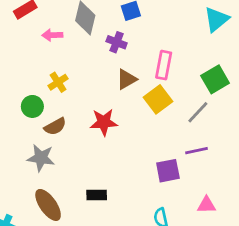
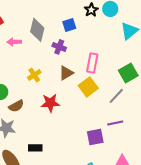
yellow cross: (58, 82) -> (34, 75), moved
black rectangle: (97, 195) -> (35, 148), moved

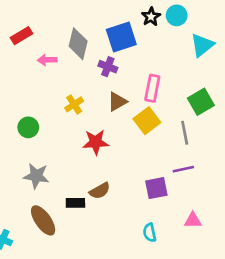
blue square: (69, 25) -> (121, 37), size x1.6
gray line: (116, 96) -> (185, 133), turned -54
brown semicircle: (16, 106) -> (100, 191), moved

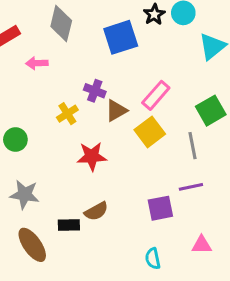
gray diamond: (78, 44) -> (61, 24), moved
purple cross: (108, 67) -> (95, 91), moved
pink rectangle: (152, 88) -> (156, 95), turned 30

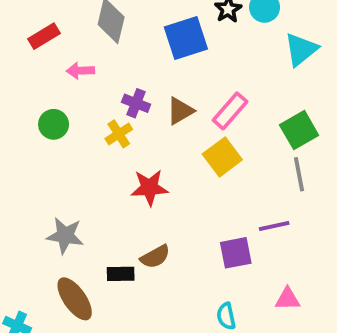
purple cross: (95, 91) -> (136, 103), moved
brown triangle: (116, 111) -> (180, 111), moved
green circle: (15, 140) -> (54, 124), moved
gray line: (192, 146) -> (299, 174), moved

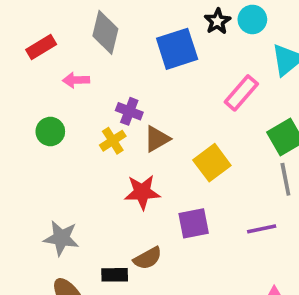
brown triangle: (180, 111) -> (157, 139), moved
pink rectangle: (230, 111) -> (241, 93), moved
purple square: (236, 253) -> (194, 223), moved

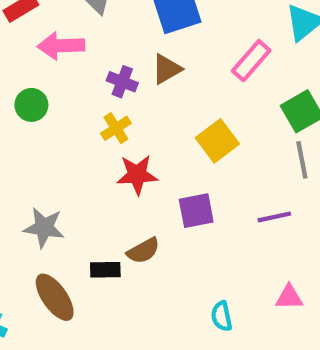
pink arrow: (76, 80) -> (61, 46), size x1.5
brown triangle: (157, 139) -> (167, 69), moved
yellow cross: (113, 141) -> (116, 128), moved

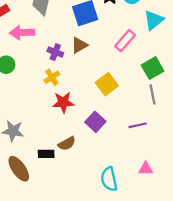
purple square: (196, 211) -> (95, 122), turned -36
cyan semicircle: (222, 316) -> (109, 179), size x1.5

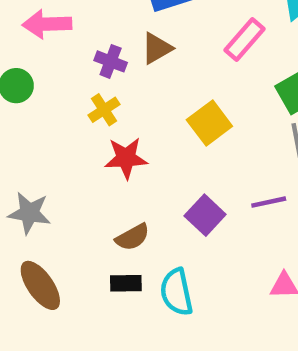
purple square: (95, 122) -> (205, 215), moved
black rectangle: (46, 154) -> (126, 283), moved
cyan semicircle: (109, 179) -> (176, 292), moved

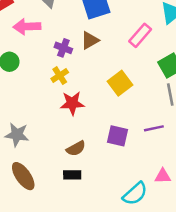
purple square: (205, 215) -> (117, 136), turned -30
cyan semicircle: (176, 292) -> (135, 194), moved, turned -120

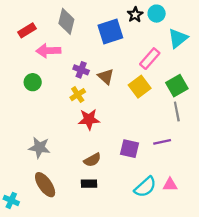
brown triangle: (90, 40) -> (106, 77), moved, turned -48
yellow square: (120, 83) -> (140, 87), moved
cyan semicircle: (135, 194) -> (145, 187), moved

